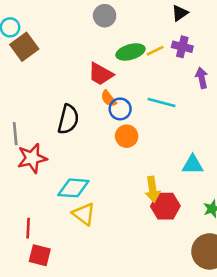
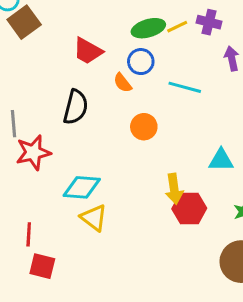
red trapezoid: (101, 74) -> (88, 51), moved
blue circle: (120, 109) -> (141, 62), moved

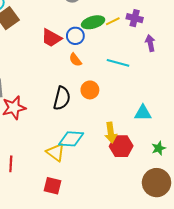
blue circle: (141, 62) -> (75, 36), moved
black semicircle: (76, 107) -> (62, 98), moved
cyan diamond: (82, 187) -> (71, 139), moved
red square: (42, 266) -> (52, 186), moved

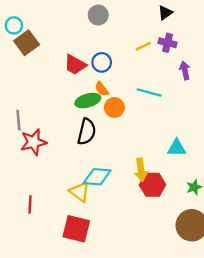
green ellipse: (93, 22) -> (88, 101), moved
orange circle: (90, 90) -> (114, 107), moved
red square: (52, 186) -> (76, 229), size x1.4

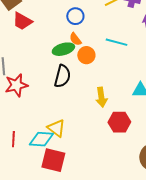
red trapezoid: (75, 65) -> (22, 21), moved
yellow arrow: (141, 170) -> (101, 97), moved
cyan diamond: (97, 177) -> (41, 139), moved

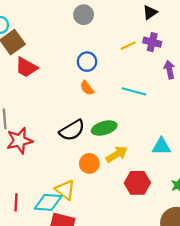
green ellipse: (63, 49) -> (104, 128), moved
orange circle: (86, 55) -> (89, 163), moved
black semicircle: (62, 76) -> (72, 130), turned 45
yellow arrow: (101, 97) -> (117, 154), turned -114

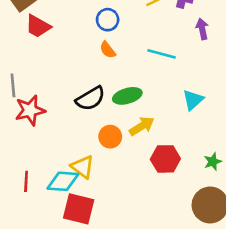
cyan triangle: (161, 146) -> (193, 100), moved, turned -42

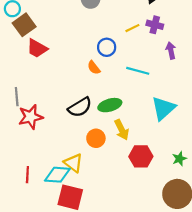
blue circle: (108, 20) -> (107, 47), moved
cyan triangle: (193, 100) -> (163, 108), size x1.4
yellow arrow: (142, 126) -> (122, 130), turned 96

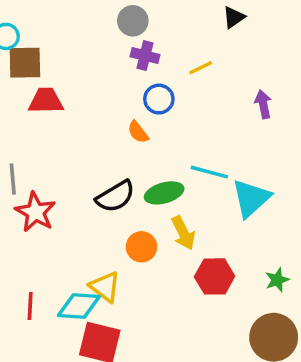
brown square: (24, 25) -> (25, 63), turned 35
purple cross: (155, 25) -> (145, 56), moved
red trapezoid: (37, 48) -> (46, 101), turned 150
cyan line: (138, 71) -> (209, 172), moved
red star: (31, 117) -> (35, 212), turned -30

